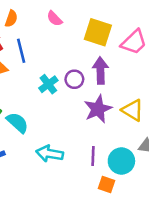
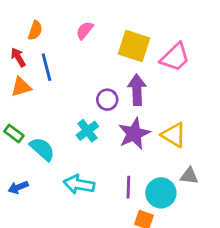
pink semicircle: (55, 19) -> (85, 30), turned 84
cyan cross: (48, 84) -> (87, 131), moved

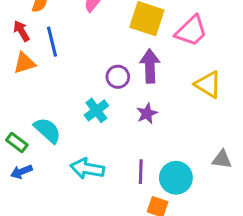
green rectangle: (14, 134) -> (17, 143), moved
purple star: (134, 134) -> (147, 113), size x0.6
yellow triangle: (174, 135) -> (208, 84), moved
gray triangle: (189, 176) -> (222, 159), moved

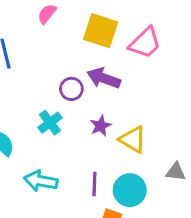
purple arrow: (150, 66) -> (104, 78), turned -68
yellow triangle: (208, 84) -> (133, 140), moved

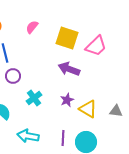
purple circle: (71, 89) -> (13, 76), moved
gray triangle: (176, 172) -> (116, 111), moved

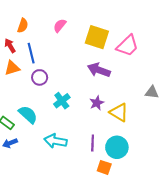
gray triangle: (116, 111) -> (152, 92), moved

